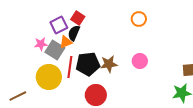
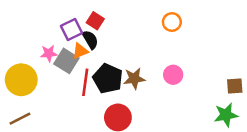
black semicircle: (74, 33) -> (90, 40), turned 126
black pentagon: (88, 64) -> (108, 79), turned 30
yellow circle: (49, 77) -> (21, 80), moved

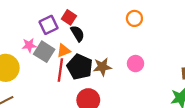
black semicircle: (90, 40) -> (78, 33), moved
orange triangle: (80, 51) -> (64, 51), moved

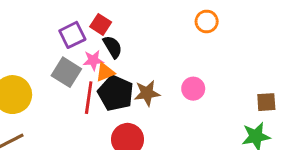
orange circle: (134, 18) -> (207, 21), moved
pink star: (29, 45) -> (93, 60), moved
orange triangle: (64, 51) -> (105, 72), moved

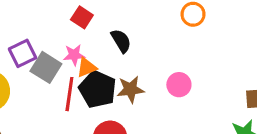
purple square: (72, 35) -> (23, 53), moved
black semicircle: (113, 47) -> (121, 41), moved

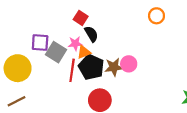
black semicircle: (121, 41) -> (91, 34), moved
purple square: (23, 53) -> (40, 43), turned 30
pink circle: (179, 85) -> (129, 64), moved

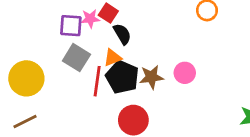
purple square: (40, 43) -> (71, 26), moved
pink star: (75, 44) -> (90, 19), moved
pink circle: (129, 64) -> (185, 73), moved

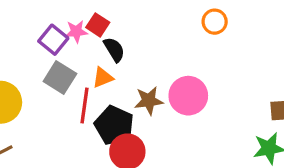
purple square: (71, 26) -> (53, 40), turned 35
pink circle: (185, 73) -> (188, 96), size x1.5
black pentagon: (122, 77) -> (114, 125), moved

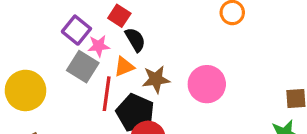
pink star: (76, 31) -> (99, 46), moved
brown star: (149, 101) -> (156, 79), moved

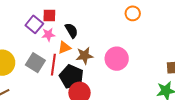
red square: (119, 16) -> (49, 15), moved, turned -32
gray square: (83, 67) -> (35, 63), moved

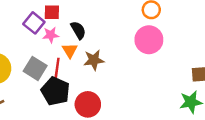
orange triangle: (64, 48) -> (70, 50), turned -40
pink circle: (117, 59) -> (149, 40), moved
black pentagon: (71, 77) -> (55, 91), moved

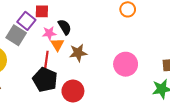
pink star: (51, 35) -> (49, 33), moved
pink circle: (149, 40) -> (126, 64), moved
gray square: (35, 68) -> (16, 35), moved

